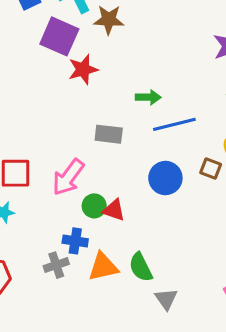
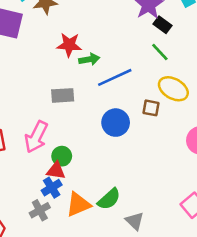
red star: (83, 69) -> (69, 45), moved, turned 30
red triangle: (114, 210) -> (56, 171), moved
blue cross: (75, 241) -> (52, 188), turned -30
green semicircle: (141, 267) -> (109, 199), turned -95

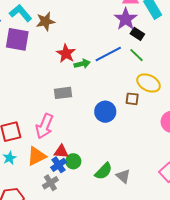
red star: (69, 45) -> (66, 53), turned 30
blue line: (115, 77) -> (108, 54), moved
green circle: (62, 156) -> (73, 161), moved
orange triangle: (78, 204) -> (37, 156), moved
gray triangle: (135, 221) -> (123, 176), moved

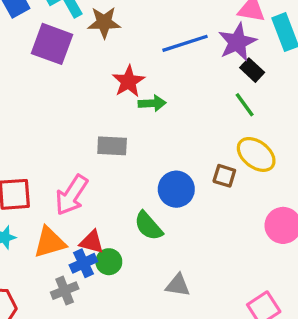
blue line: (108, 54) -> (185, 43), moved
green semicircle: (103, 171) -> (148, 226), moved, turned 84
gray triangle: (123, 176) -> (178, 285), moved, turned -42

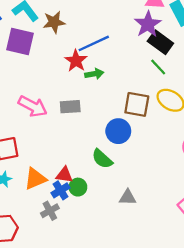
blue line: (185, 43) -> (94, 43), moved
black rectangle: (252, 70) -> (160, 42), size x1.5
brown square: (224, 176) -> (137, 104), moved, size x1.6
pink arrow: (72, 195) -> (33, 106), moved, turned -88

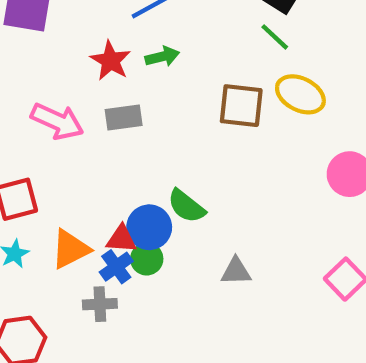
red star: (76, 61) -> (111, 61), moved
blue circle: (118, 131) -> (149, 227), moved
gray cross: (50, 211) -> (100, 304), turned 30

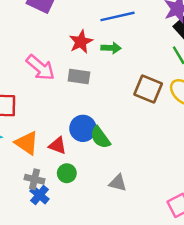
blue circle: (149, 227) -> (83, 128), moved
orange triangle: (70, 249) -> (27, 143), turned 45
green circle: (147, 259) -> (67, 173), moved
blue cross: (116, 267) -> (39, 195), moved, turned -30

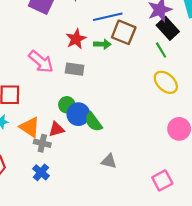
brown square: (148, 89) -> (124, 32), moved
red triangle: (58, 145) -> (56, 129), turned -35
green circle: (67, 173) -> (67, 105), moved
gray cross: (35, 179) -> (42, 143), moved

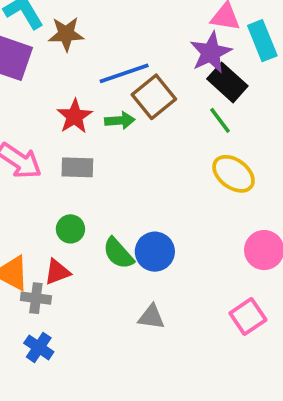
brown square: (124, 32) -> (154, 97), turned 35
blue circle: (78, 114) -> (155, 252), moved
pink square: (162, 180) -> (248, 317), moved

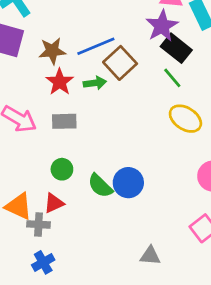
brown star: (66, 34) -> (52, 51), moved
gray triangle: (151, 317) -> (150, 256), moved
blue cross: (39, 347) -> (43, 262), turned 30

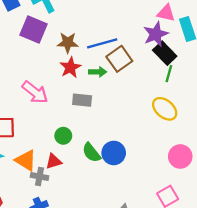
green line: (172, 78) -> (169, 74), moved, turned 49
gray rectangle: (64, 121) -> (82, 100), moved

